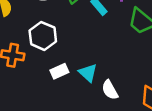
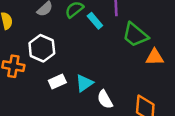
cyan triangle: (88, 73) -> (84, 83), turned 42

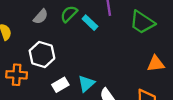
green trapezoid: (135, 35) -> (142, 22), moved
orange triangle: (155, 57) -> (156, 64), moved

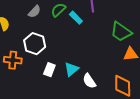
green trapezoid: (142, 22) -> (121, 32), moved
white rectangle: (60, 85) -> (49, 70), turned -40

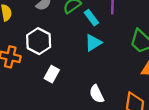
cyan triangle: (71, 69) -> (93, 43), moved

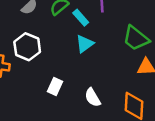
white rectangle: (52, 74) -> (55, 87), moved

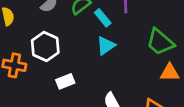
white rectangle: (55, 87) -> (65, 81), moved, turned 42

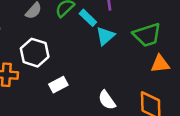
green trapezoid: (160, 42) -> (147, 35), turned -52
cyan triangle: (106, 46) -> (105, 36), moved

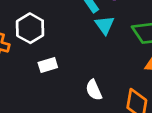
cyan triangle: (105, 36) -> (105, 25), turned -36

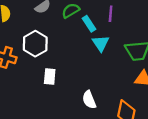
white rectangle: (48, 65) -> (50, 76), turned -70

